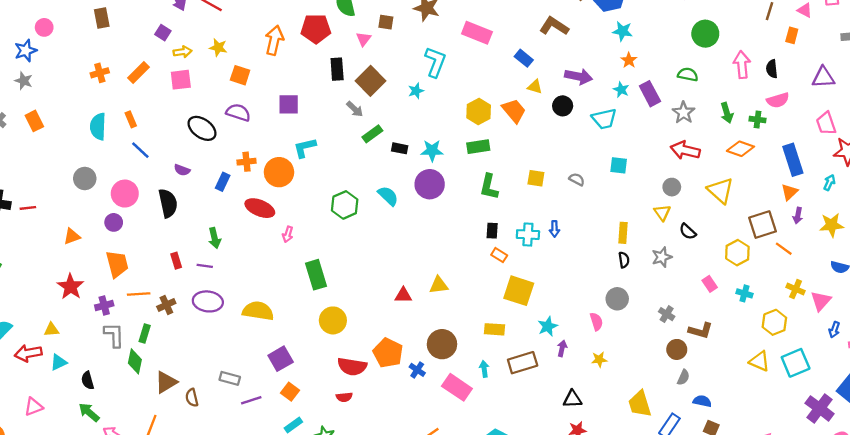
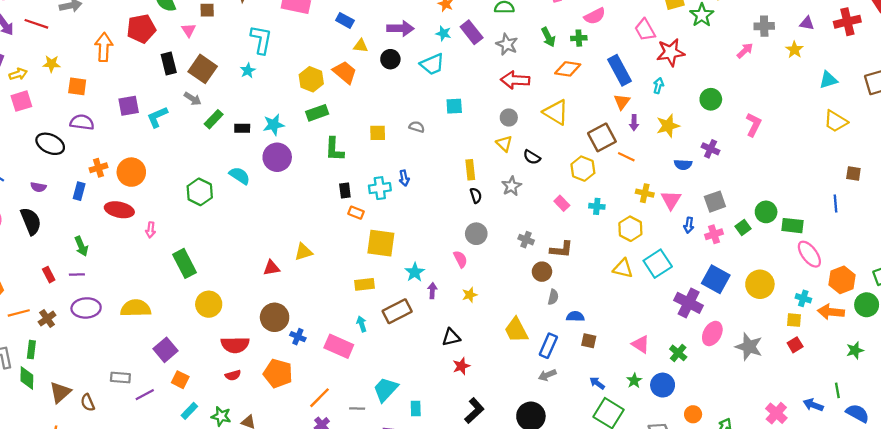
cyan L-shape: (305, 148) -> (157, 117), moved
brown circle: (442, 344) -> (275, 317), moved
orange pentagon: (388, 353) -> (278, 373), moved

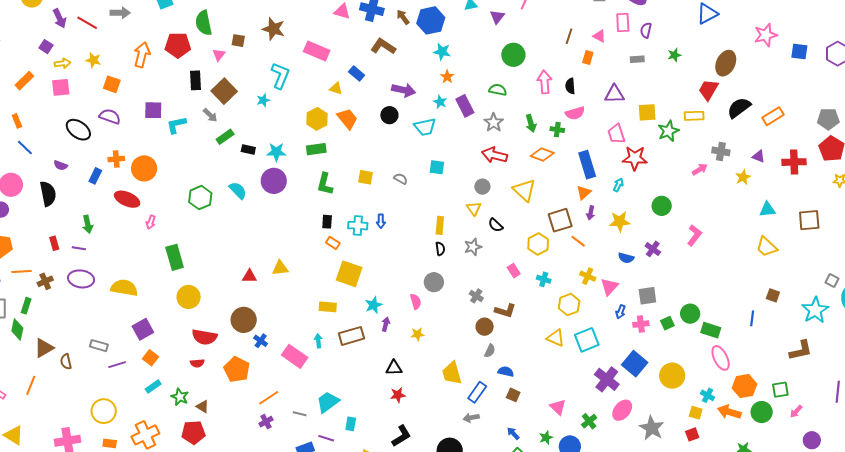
yellow triangle: (361, 46) -> (336, 88), moved

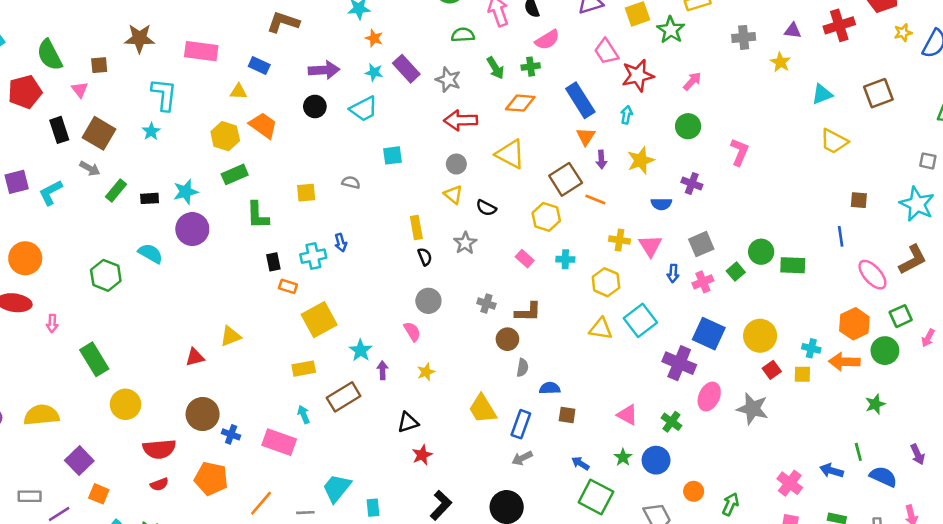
green semicircle: (498, 90) -> (463, 35), moved
pink arrow: (700, 169) -> (692, 81), moved
yellow square: (349, 274) -> (319, 320), turned -32
pink ellipse: (721, 358) -> (872, 275), moved
red square: (692, 434) -> (772, 370), moved

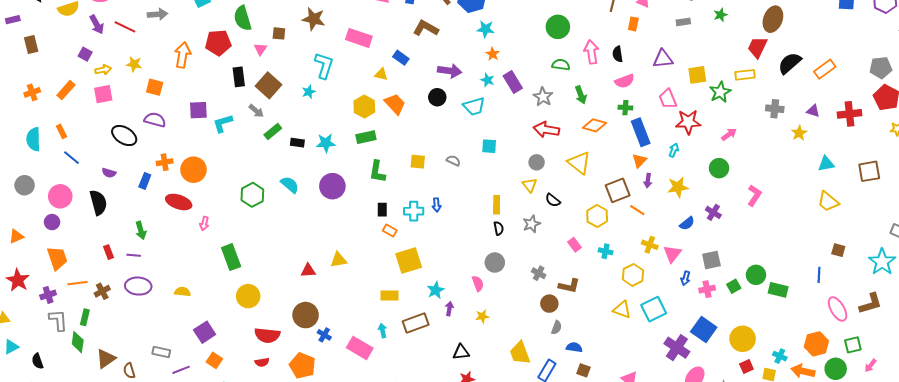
green cross: (531, 67) -> (625, 108), moved
blue semicircle: (661, 204) -> (687, 223), turned -49
purple circle: (192, 229) -> (332, 186), moved
yellow semicircle: (41, 415) -> (182, 292), size x0.6

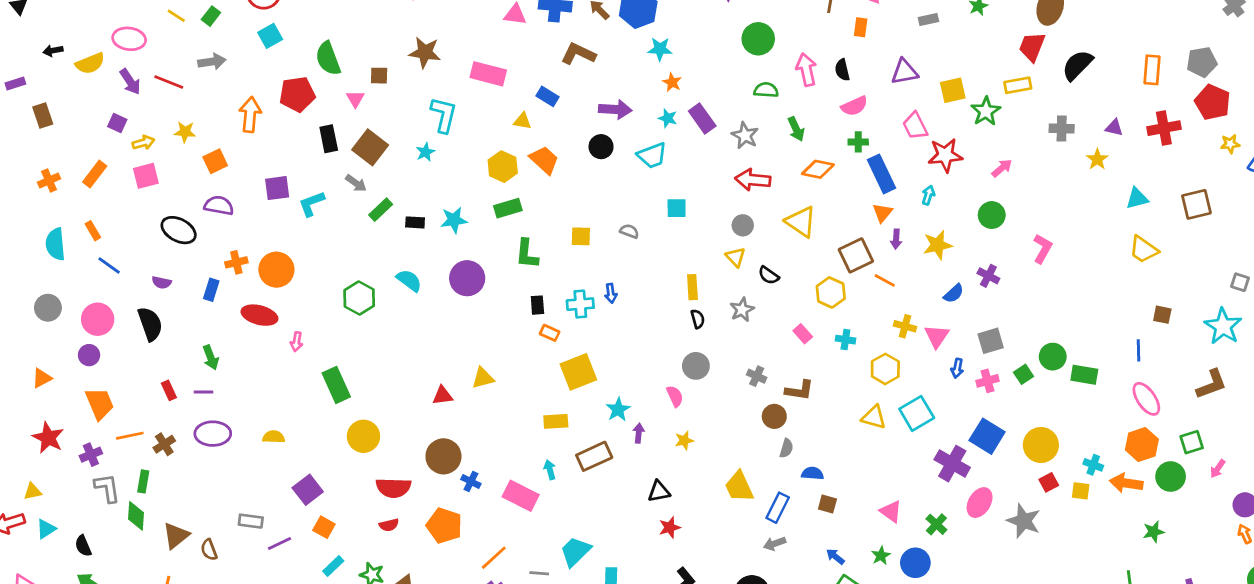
orange rectangle: (825, 69) -> (1152, 70), moved, turned -45
orange square: (155, 87) -> (215, 161), turned -36
pink ellipse: (838, 309) -> (1146, 399), moved

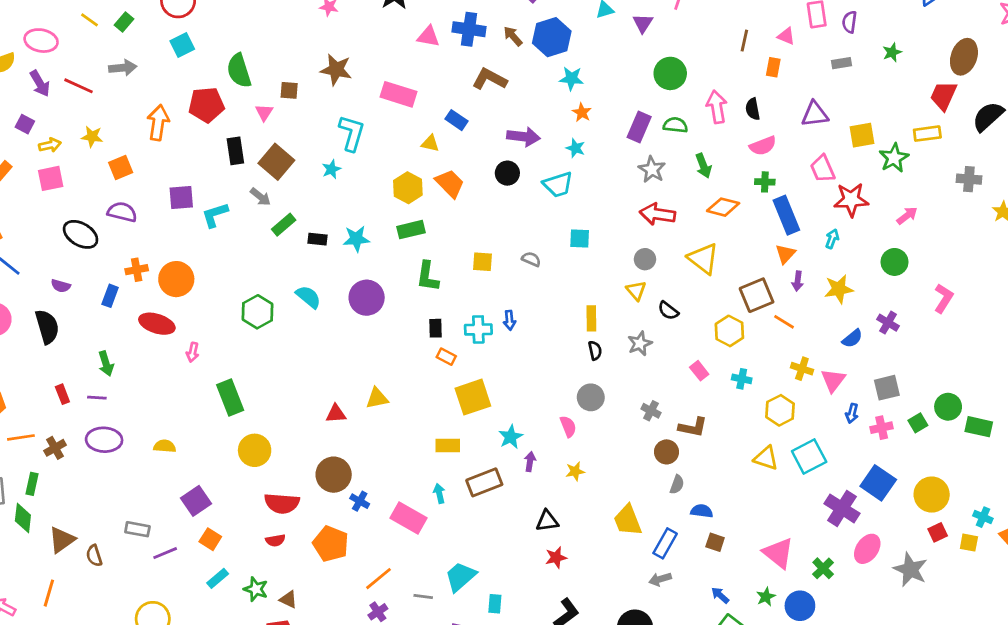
purple rectangle: (702, 118) -> (639, 127), moved, turned 56
pink triangle: (891, 511) -> (778, 553), size x1.4

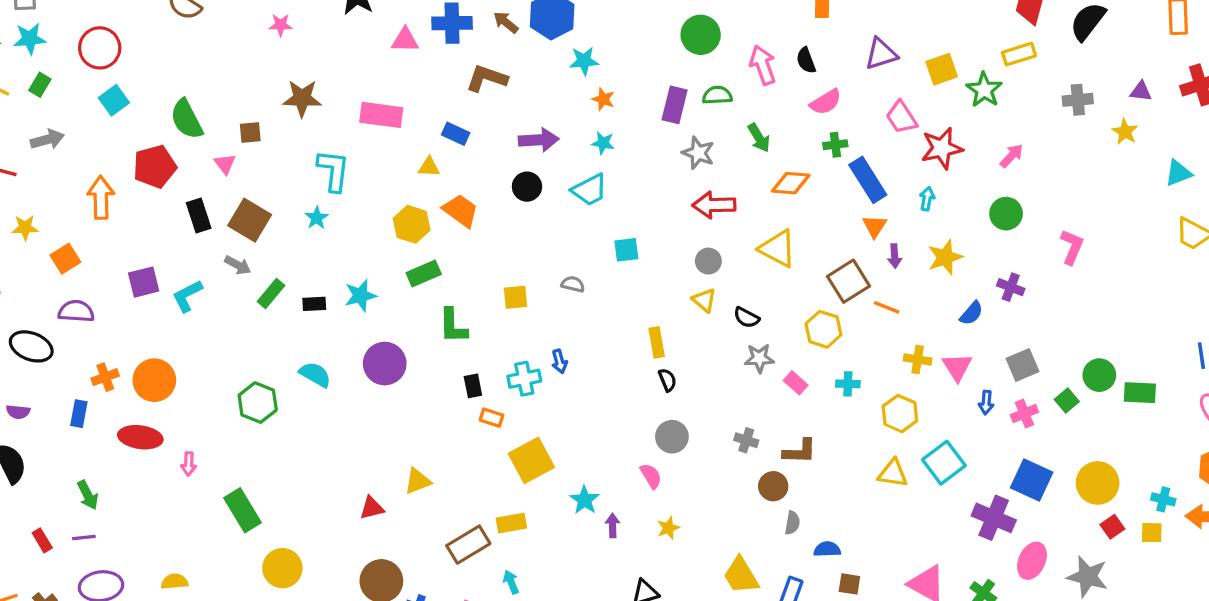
gray star: (640, 343) -> (759, 358), moved, turned 30
brown rectangle: (484, 482) -> (468, 545), moved

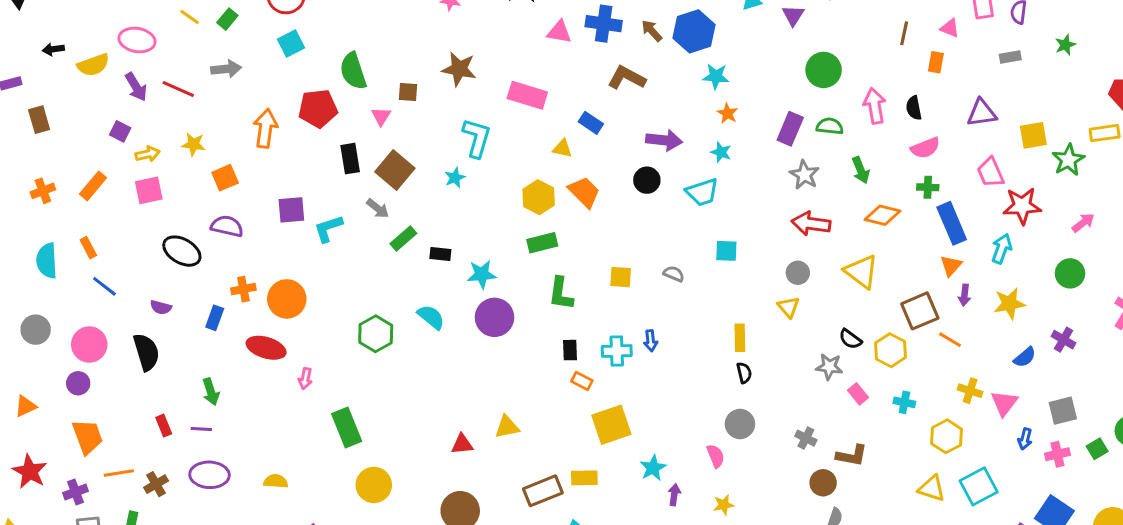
cyan arrow: (927, 199) -> (1002, 249), size x1.4
cyan star: (360, 296) -> (482, 274), moved
black semicircle: (746, 318) -> (850, 339), moved

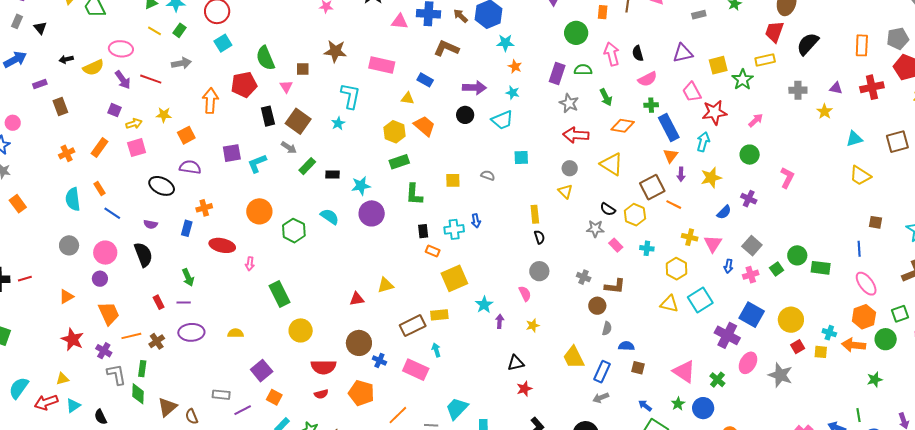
orange rectangle: (936, 62) -> (603, 12), moved
orange circle: (287, 299) -> (259, 211), moved
gray square: (1063, 411) -> (752, 246), turned -30
purple cross: (75, 492) -> (104, 351), turned -35

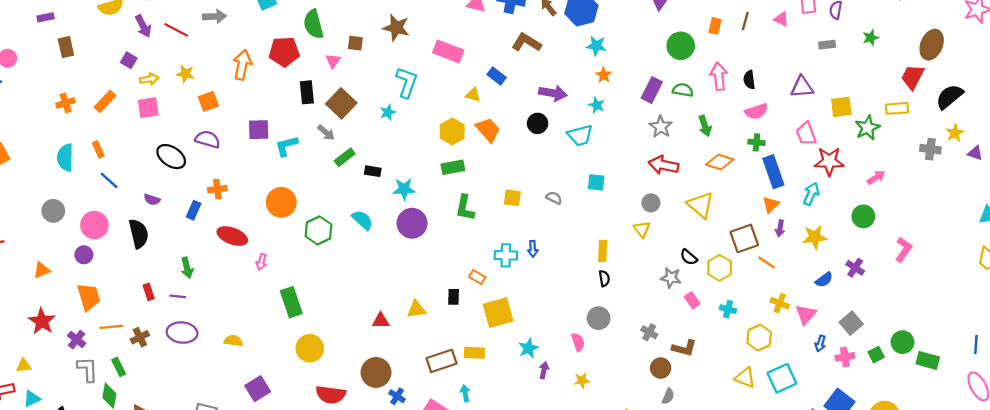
yellow star: (825, 112) -> (955, 133), moved
black rectangle: (423, 231) -> (454, 297), moved
green rectangle: (142, 369) -> (119, 367), turned -42

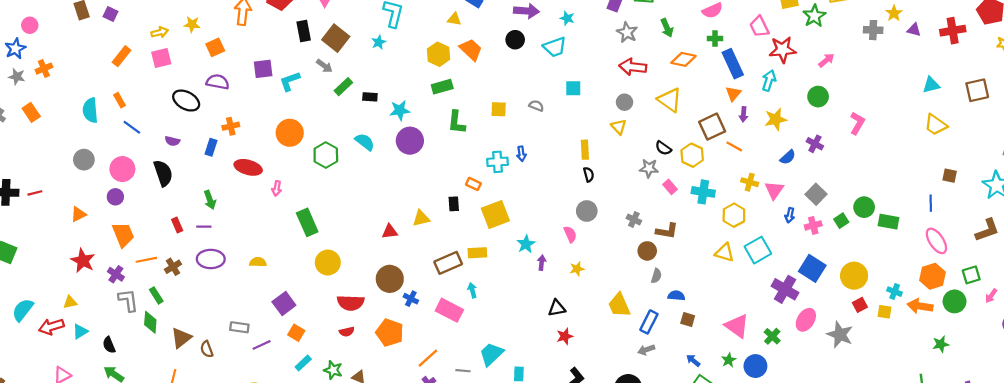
purple square: (129, 60) -> (111, 14), moved
orange cross: (66, 103) -> (44, 69), moved
cyan cross: (728, 309) -> (703, 192), size x1.5

